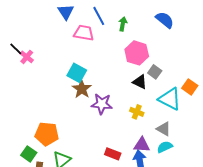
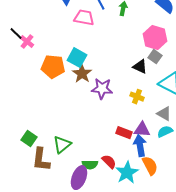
pink hexagon: (137, 53) -> (155, 38), moved
orange pentagon: (47, 134) -> (53, 67), moved
red rectangle: (113, 154) -> (124, 133), moved

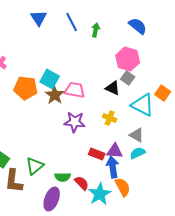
pink trapezoid: (84, 18) -> (75, 90), moved
purple star: (102, 89) -> (75, 122), moved
green semicircle: (90, 165) -> (63, 177), moved

